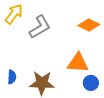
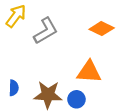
blue circle: (91, 83) -> (76, 99), moved

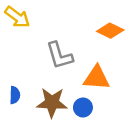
yellow arrow: (16, 16) -> (17, 17), turned 90
gray L-shape: (46, 31) -> (59, 55), moved, turned 104

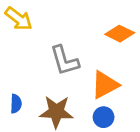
orange triangle: (97, 78) -> (105, 85), turned -32
blue circle: (83, 107) -> (104, 117), moved

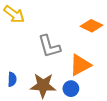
blue circle: (104, 117) -> (71, 89), moved

